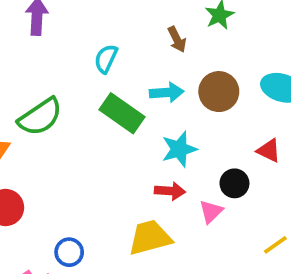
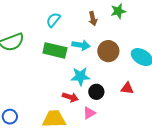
green rectangle: (122, 113) -> (55, 50), turned -35
red triangle: (269, 150) -> (127, 88), turned -32
black circle: (234, 183) -> (96, 92), moved

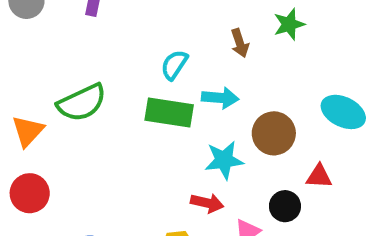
cyan semicircle: (53, 20) -> (174, 65), moved
brown circle: (108, 51) -> (274, 133), moved
black circle: (96, 92) -> (285, 206), moved

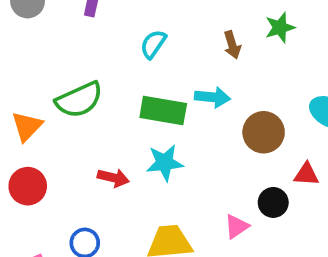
cyan semicircle: (174, 65) -> (153, 44), moved
cyan star: (224, 160) -> (165, 163), moved
red arrow: (207, 203) -> (113, 178), moved

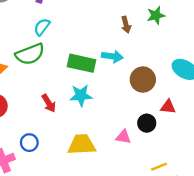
cyan semicircle: (153, 44) -> (42, 27), moved
red arrow: (113, 178) -> (49, 103), turned 42
pink triangle: (237, 226) -> (123, 137), turned 42

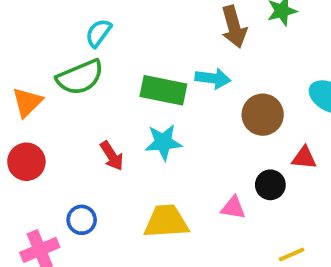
brown arrow: (126, 25) -> (234, 27), size x1.5

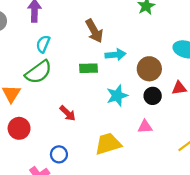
brown arrow: (234, 27) -> (94, 31), moved
green rectangle: (163, 90) -> (88, 68), size x0.7
cyan star: (163, 142) -> (117, 96), moved
black circle: (270, 185) -> (153, 96), moved

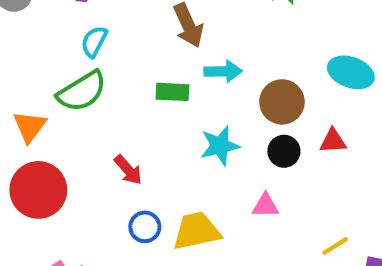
red circle: (19, 128) -> (38, 190), size x1.4
blue circle: (59, 154) -> (145, 227), moved

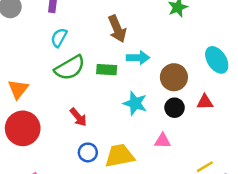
cyan ellipse: (351, 72) -> (217, 60), turned 36
green semicircle: (82, 91) -> (70, 68), moved
cyan star: (220, 146) -> (135, 103), turned 30

